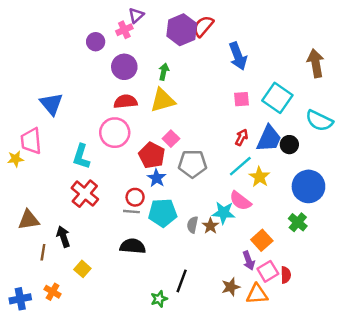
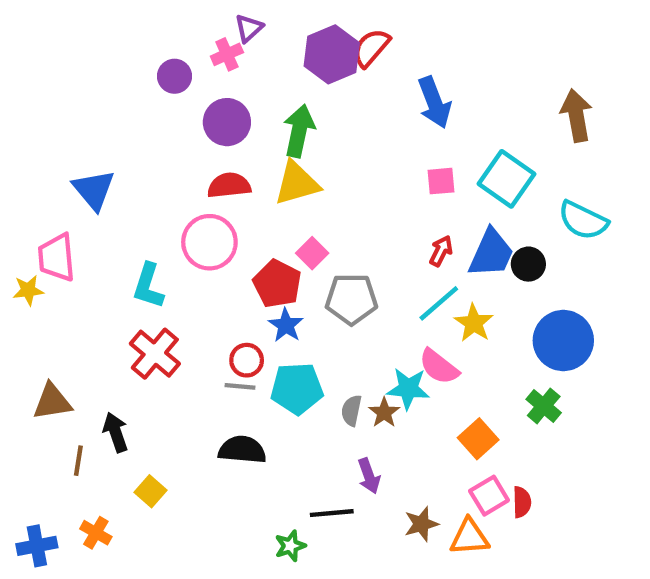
green arrow: (164, 72) -> (299, 131), size x1.6
purple arrow: (249, 261) -> (369, 476), moved
black line: (182, 281) -> (332, 513), turned 65

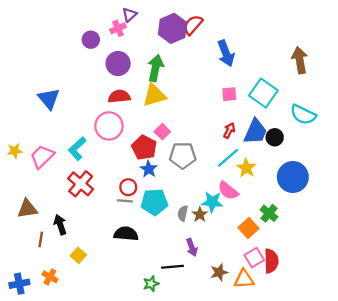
pink trapezoid: (57, 258) -> (42, 157), moved, turned 50
cyan L-shape: (148, 286) -> (77, 149), turned 30
green cross: (544, 406) -> (269, 213), moved
red semicircle: (522, 502) -> (271, 261), size x1.5

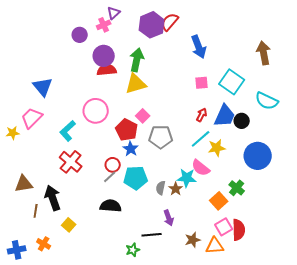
red semicircle: (119, 96) -> (107, 70), moved
pink trapezoid: (42, 157) -> (32, 118), moved
yellow star: (246, 168) -> (217, 148), turned 30
gray line: (125, 201) -> (110, 177), turned -48
black arrow: (60, 225) -> (53, 198), size x1.4

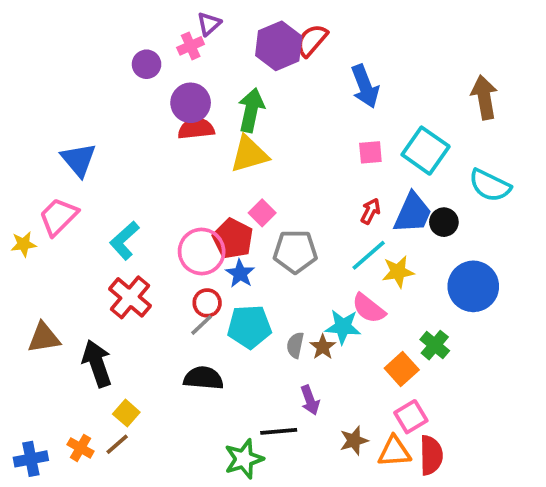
pink circle: (96, 111) -> (202, 251), moved
brown line: (36, 211) -> (117, 444), moved, turned 40
red semicircle: (239, 230) -> (431, 455), moved
green star: (133, 250) -> (244, 459), size x1.5

